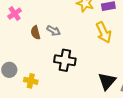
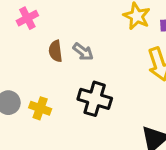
yellow cross: (31, 81) -> (40, 108), moved

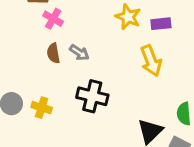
pink cross: (27, 18) -> (53, 19), moved, turned -30

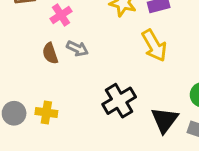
pink cross: (53, 19) -> (61, 15), moved, turned 36
black cross: (92, 96) -> (119, 101), moved, turned -36

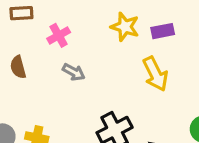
brown semicircle: (50, 53) -> (18, 67), moved

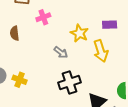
yellow star: (125, 27) -> (79, 33), moved
gray arrow: (74, 72) -> (61, 52), moved

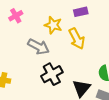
gray arrow: (61, 52) -> (39, 47), size x1.5

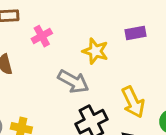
yellow arrow: (77, 39) -> (133, 102), moved

